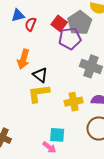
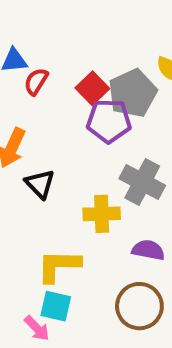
yellow L-shape: (39, 93) -> (59, 266), moved
yellow cross: (74, 102) -> (102, 214), moved

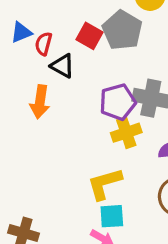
purple pentagon: (109, 121) -> (118, 102), moved
black triangle: (40, 184) -> (62, 66), moved

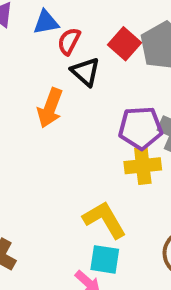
yellow L-shape: (105, 184) -> (105, 220), turned 63

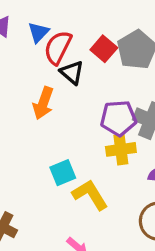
blue triangle: (46, 22) -> (38, 32), turned -35
red semicircle: (69, 41) -> (58, 48), size x1.5
cyan square: (105, 259) -> (63, 173), moved, turned -30

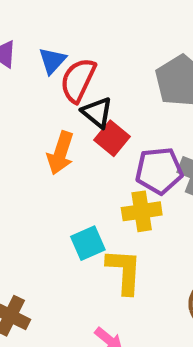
red square: (104, 49) -> (112, 138), moved
yellow cross: (121, 149) -> (142, 211), moved
yellow L-shape: (90, 195) -> (124, 271), turned 36

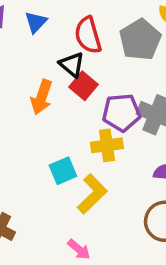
red semicircle: (78, 80) -> (88, 35), moved, turned -42
yellow L-shape: (124, 271) -> (92, 194), turned 42

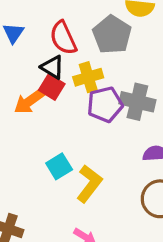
red square: (84, 86) -> (52, 87), moved
orange arrow: (42, 97) -> (29, 101), turned 44
yellow cross: (107, 145) -> (88, 77), moved

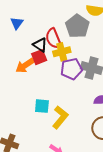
red semicircle: (63, 38) -> (53, 39), moved
red square: (52, 87) -> (39, 57), turned 35
cyan square: (59, 166) -> (42, 106), turned 35

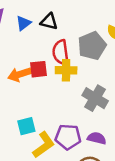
black triangle: (40, 45) -> (49, 21), moved, turned -35
purple pentagon: (71, 69) -> (68, 137), moved
cyan square: (42, 106) -> (26, 126), turned -35

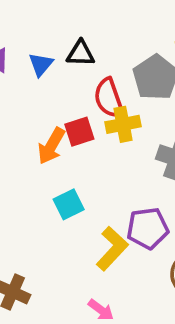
orange arrow: (20, 74) -> (51, 146), turned -30
cyan square: (26, 126) -> (69, 204), moved

